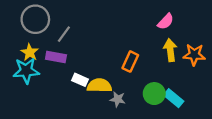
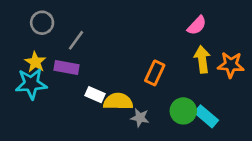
gray circle: (35, 19) -> (42, 23), size x0.7

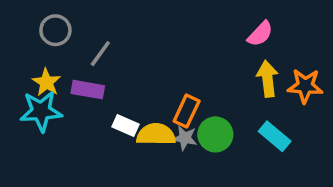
orange rectangle: (155, 73) -> (187, 111), moved
green circle: (183, 111) -> (215, 134), moved
cyan rectangle: (206, 116) -> (275, 136), moved
gray star: (140, 118) -> (185, 138), moved

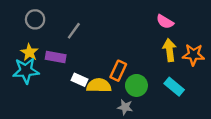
pink semicircle: (260, 34) -> (165, 22), turned 78
gray line: (100, 54) -> (74, 31), moved
gray star: (185, 138) -> (125, 107), moved

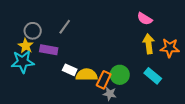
gray circle: (35, 19) -> (33, 31), moved
orange rectangle: (118, 71) -> (104, 80), moved

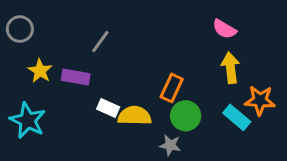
gray circle: (33, 31) -> (20, 29), moved
orange star: (170, 48) -> (260, 100), moved
cyan star: (23, 62) -> (28, 120), moved, turned 30
orange rectangle: (104, 80) -> (172, 88), moved

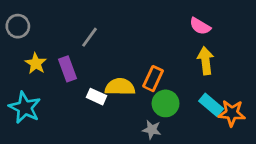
purple rectangle: (76, 77) -> (68, 69), turned 60
orange star: (260, 100) -> (232, 113), moved
yellow semicircle: (134, 116) -> (120, 87), moved

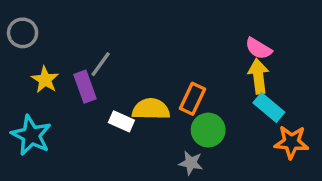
pink semicircle: (200, 26) -> (258, 48), moved
gray line: (90, 37) -> (101, 64), moved
cyan rectangle: (211, 105) -> (269, 107), moved

